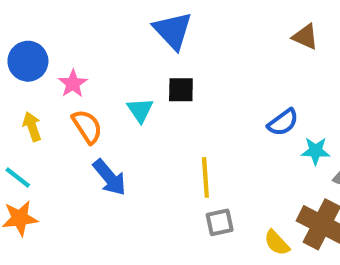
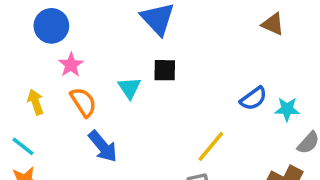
blue circle: (28, 61) -> (51, 26), moved
cyan star: (316, 151) -> (287, 109), moved
yellow line: (205, 177) -> (211, 146), moved, turned 44

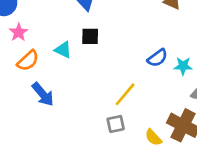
cyan triangle: (129, 88) -> (63, 50), turned -30
orange semicircle: (83, 102) -> (28, 61), turned 80

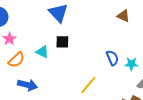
blue semicircle: (157, 58) -> (112, 58), turned -77
blue arrow: (43, 94) -> (27, 85), turned -36

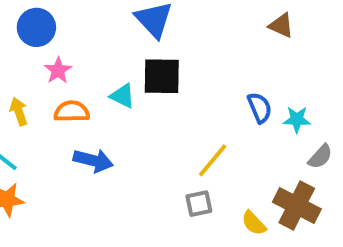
black square: (62, 42) -> (162, 76), size x1.5
orange semicircle: (16, 60) -> (72, 112), turned -138

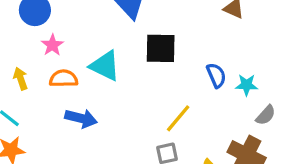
black square: (162, 76) -> (161, 48), moved
cyan triangle: (123, 96) -> (105, 66), size x1.5

